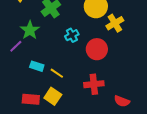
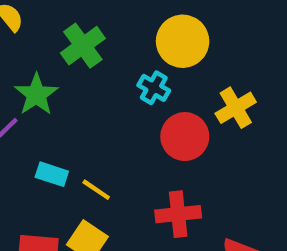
yellow cross: (115, 23) -> (236, 108), moved
cyan cross: (72, 35) -> (154, 88), moved, turned -32

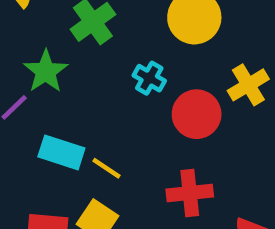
cyan cross: (154, 88) -> (149, 78), moved
cyan rectangle: (52, 174) -> (61, 152), size x1.4

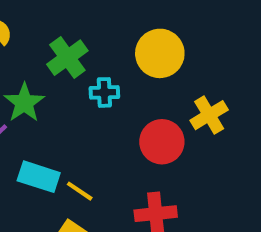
cyan cross: (149, 78) -> (104, 92), moved, turned -32

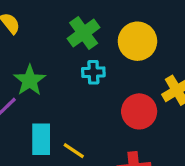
green cross: (67, 58) -> (84, 33), moved
cyan rectangle: (39, 177) -> (41, 139), turned 72

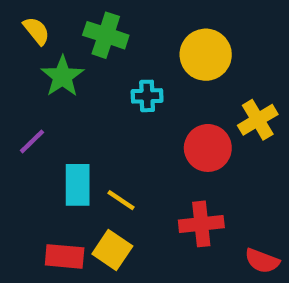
green cross: (84, 33) -> (106, 35), moved, turned -36
green star: (30, 80) -> (62, 76), moved

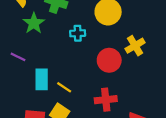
purple line: (32, 141) -> (18, 57), turned 70

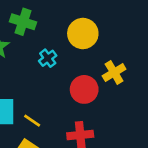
cyan cross: (78, 33) -> (48, 58), turned -35

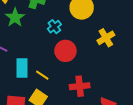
red circle: (84, 89) -> (65, 51), moved

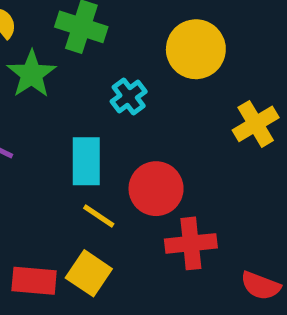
red circle: (65, 51) -> (156, 189), moved
cyan rectangle: (22, 68) -> (86, 161), moved

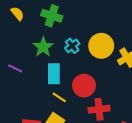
yellow circle: (196, 49) -> (101, 46), moved
green star: (32, 74) -> (43, 47), moved

